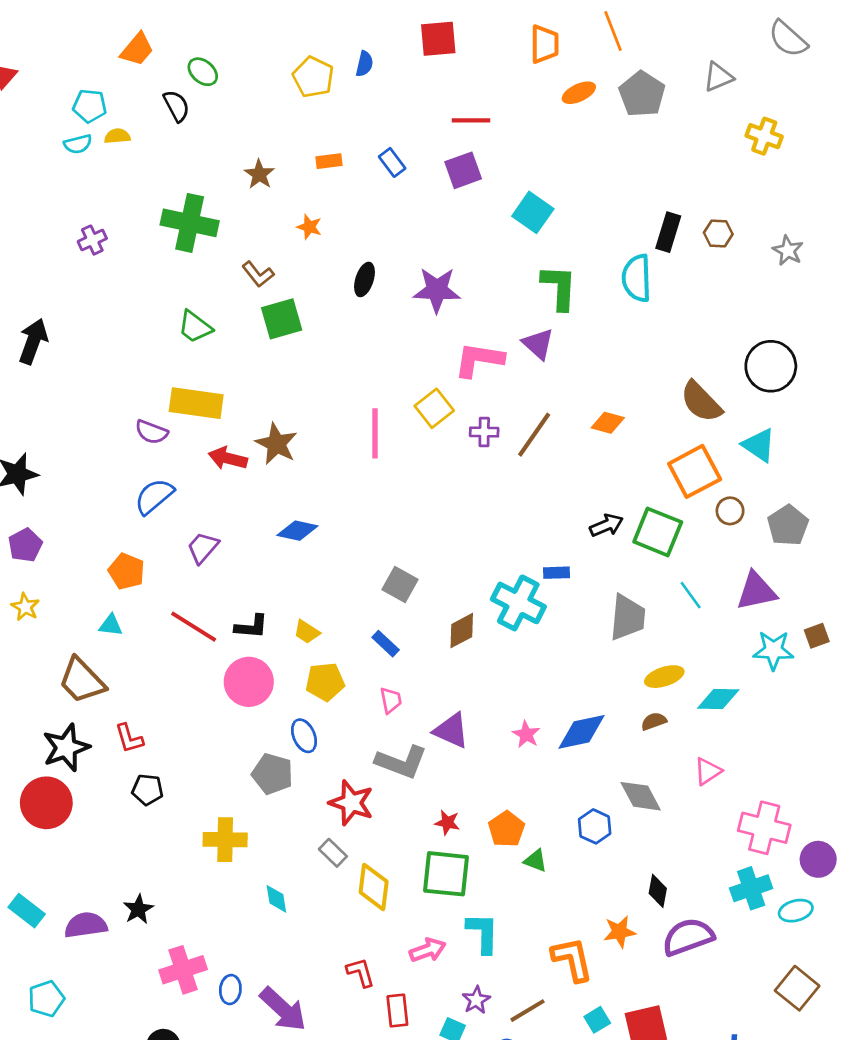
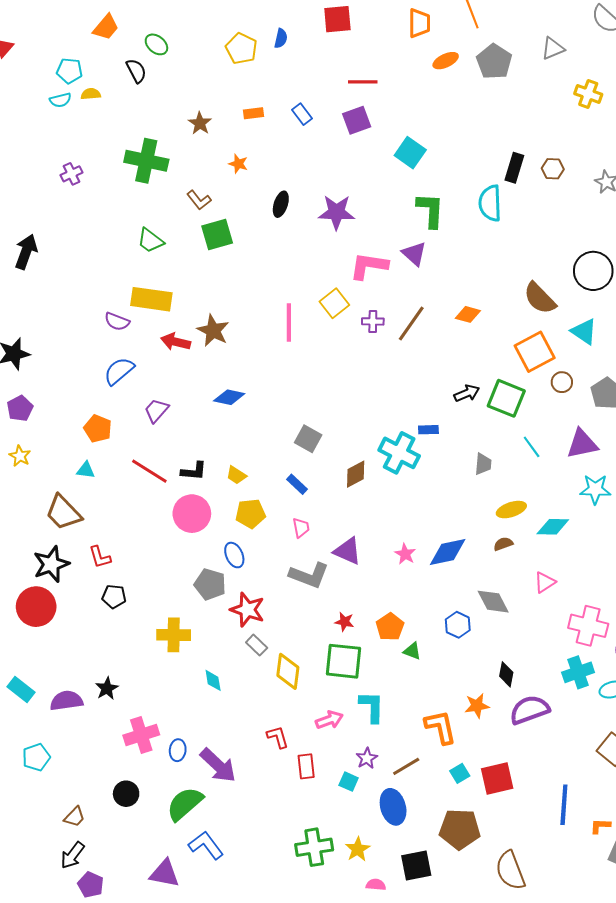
gray trapezoid: (627, 617) -> (483, 464), size x0.6
red star: (351, 803) -> (247, 610), moved

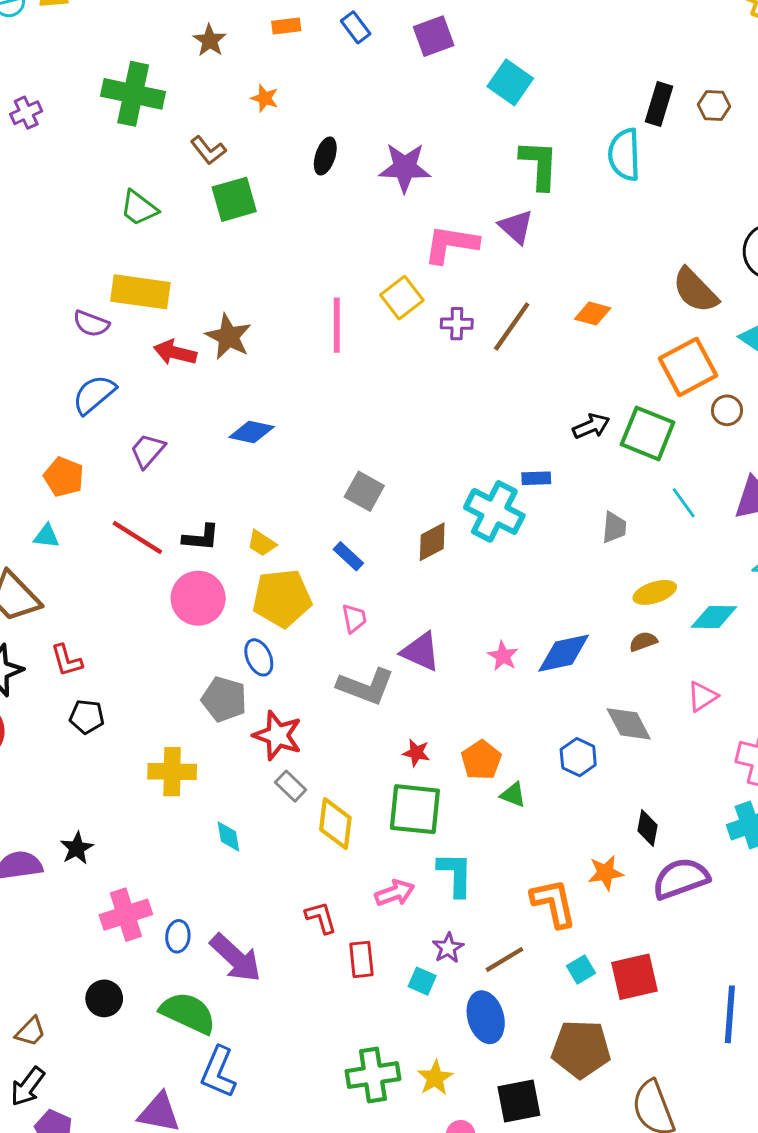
yellow pentagon: (250, 514) -> (282, 598), size x1.4
green semicircle: (185, 804) -> (188, 1013), turned 66
blue L-shape: (206, 845) -> (218, 1072), turned -120

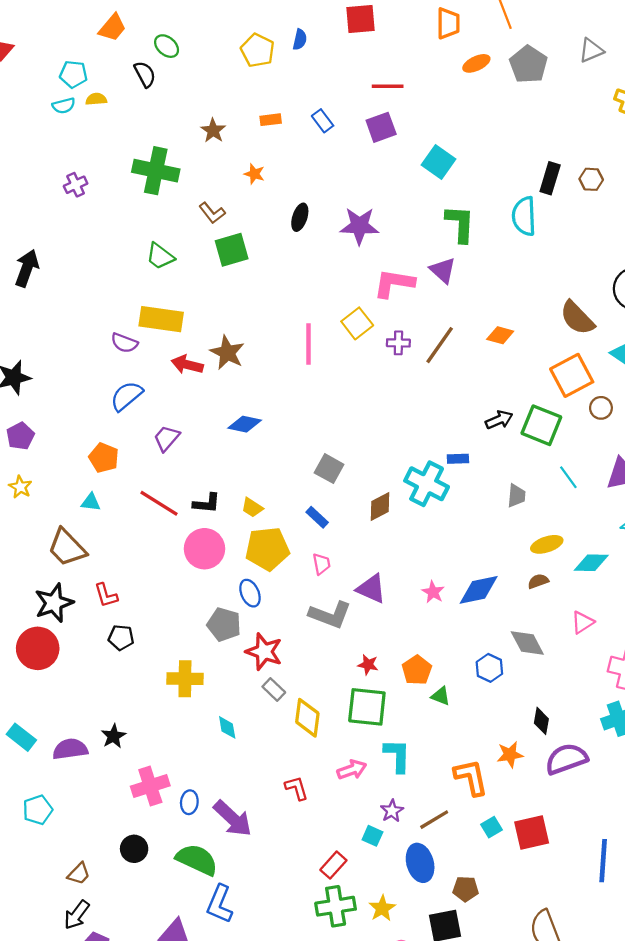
red rectangle: (361, 959) -> (333, 865), moved, turned 48
brown pentagon: (581, 1049) -> (466, 889), moved, size x0.6

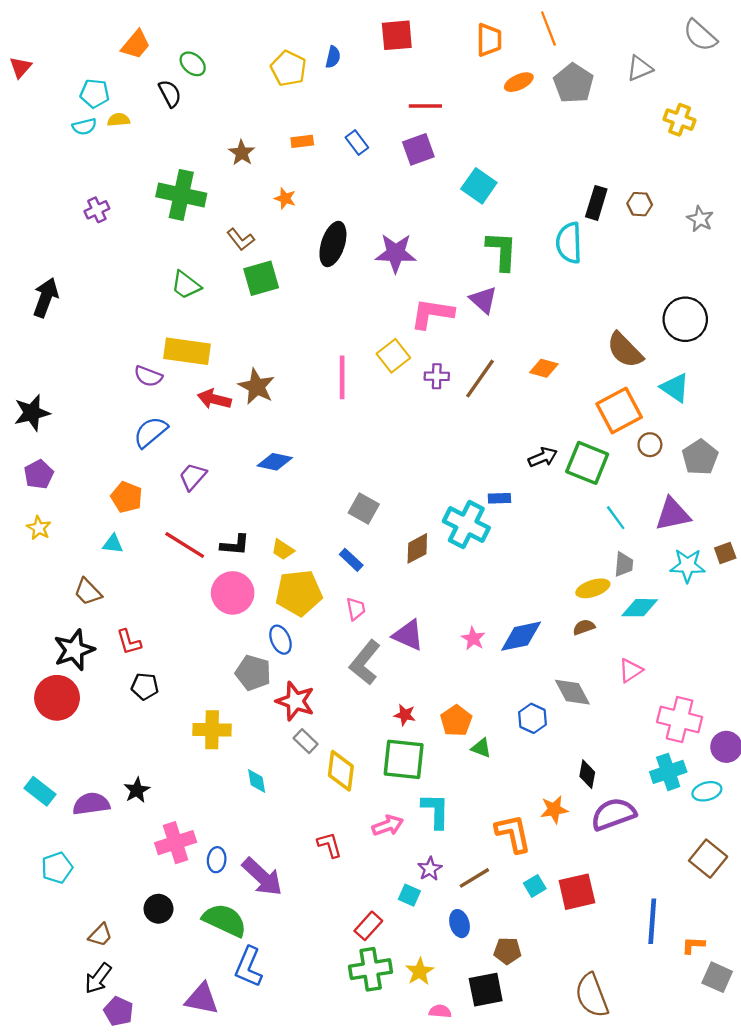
black ellipse: (300, 217) -> (333, 244), size x1.5
gray trapezoid: (516, 496) -> (624, 564), moved
brown trapezoid: (67, 548) -> (88, 592), size x0.7
gray L-shape: (330, 615) -> (365, 662), turned 108
blue ellipse: (420, 863) -> (460, 924), size x0.7

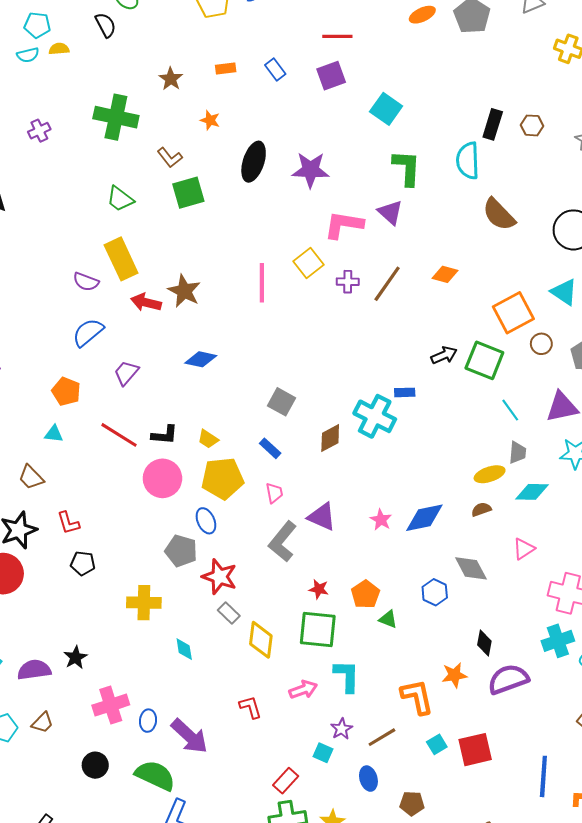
brown semicircle: (625, 350) -> (499, 214), moved
yellow rectangle: (187, 351) -> (121, 259), turned 57
brown trapezoid: (100, 935) -> (42, 723), moved

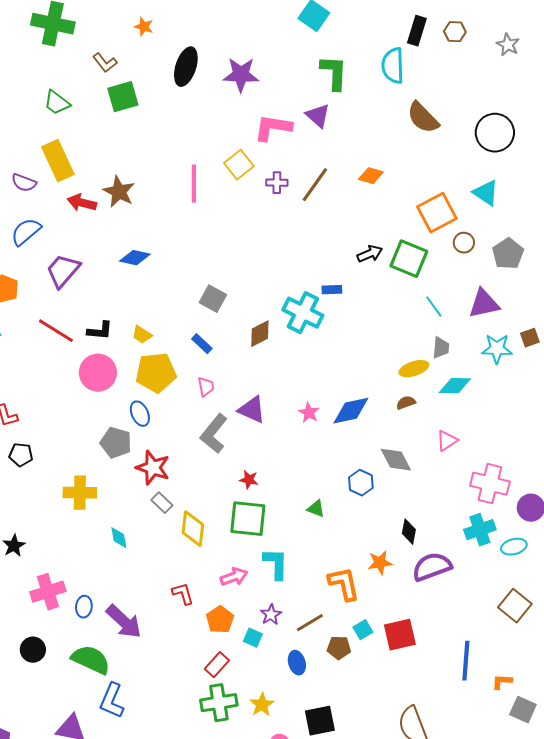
purple trapezoid: (126, 373) -> (63, 271), size x1.4
orange pentagon: (365, 594) -> (220, 620), moved
brown pentagon: (412, 803) -> (339, 648), moved

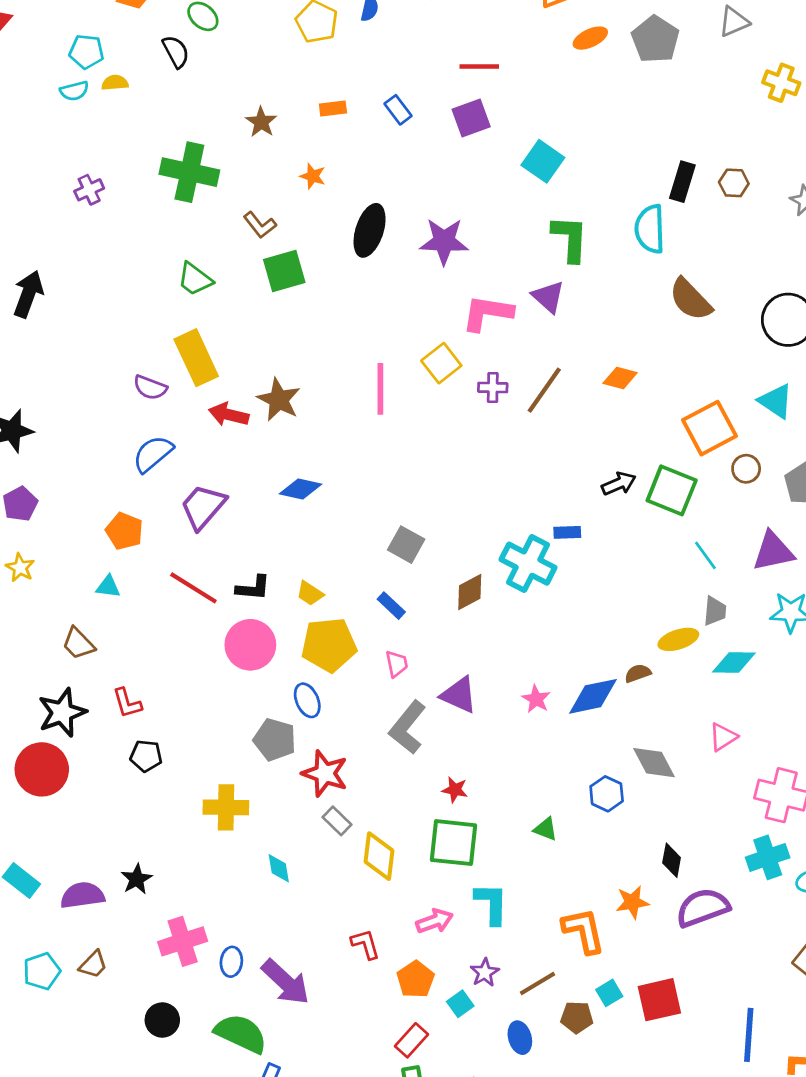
brown semicircle: (406, 403) -> (638, 673), moved
cyan square: (253, 638) -> (460, 1004), turned 30

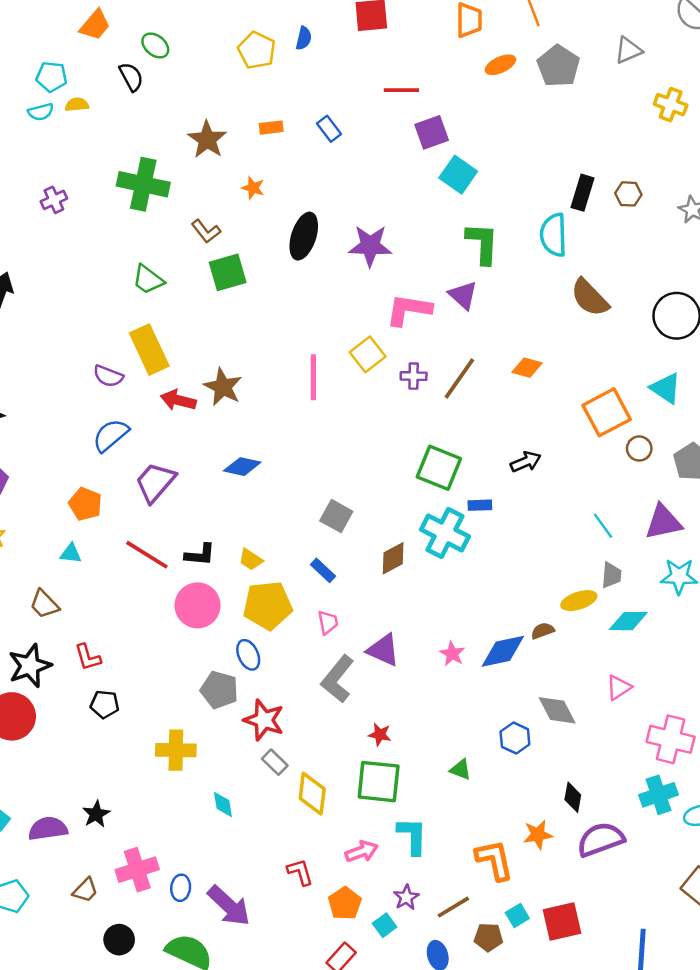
purple square: (471, 118) -> (432, 132), moved
brown star: (261, 122) -> (207, 140), size x1.4
green square: (672, 490) -> (439, 468), moved
brown trapezoid: (93, 964) -> (85, 890), moved

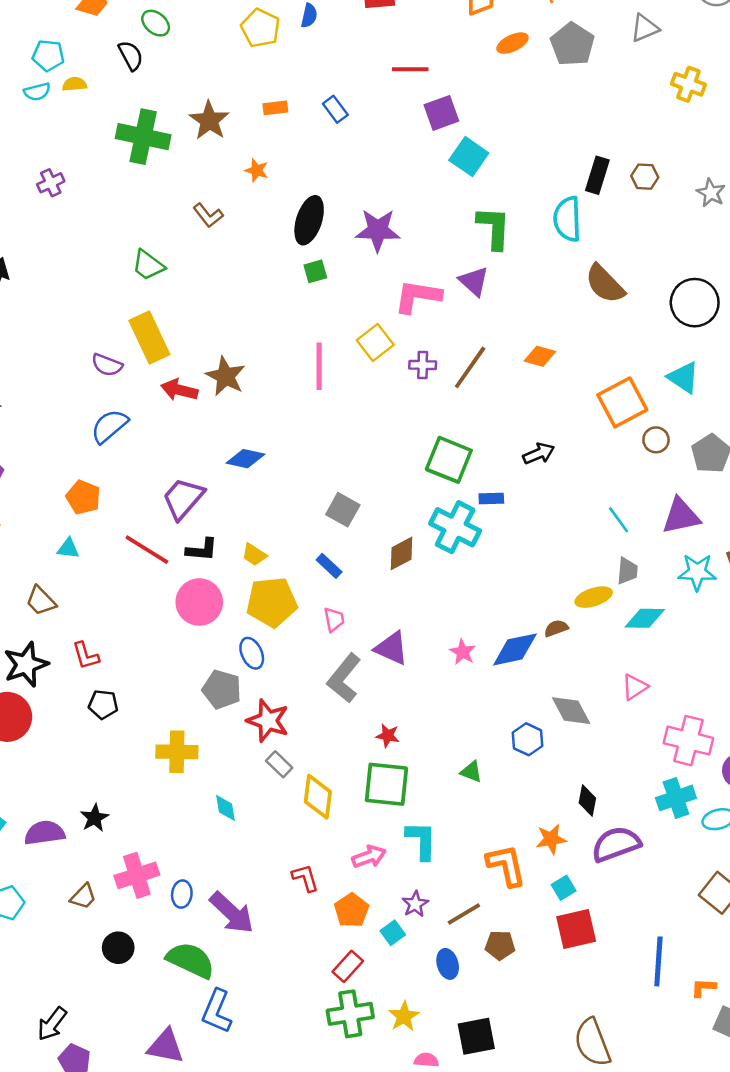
green cross: (143, 184) -> (143, 137), moved
green square: (228, 272) -> (315, 271), moved, size x0.6
purple trapezoid: (155, 482) -> (183, 499), moved
cyan square: (517, 915) -> (564, 888), moved

